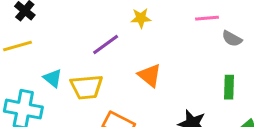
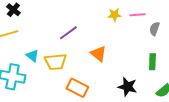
yellow star: (141, 18) -> (114, 15), moved
gray semicircle: (232, 39) -> (154, 29), turned 80

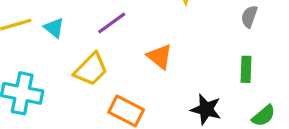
cyan triangle: (32, 56) -> (54, 28), moved
yellow trapezoid: (55, 62) -> (91, 69), turned -40

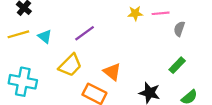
orange triangle: (160, 57) -> (112, 72), moved
green rectangle: (246, 69) -> (177, 65), turned 42

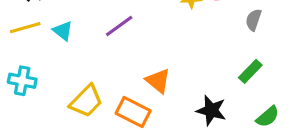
yellow trapezoid: (70, 65) -> (86, 101), moved
cyan cross: (23, 82) -> (22, 81), moved, size x0.7

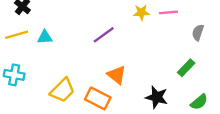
gray semicircle: (253, 20) -> (198, 32), moved
purple line: (119, 26) -> (104, 35), moved
cyan triangle: (63, 31) -> (45, 37), turned -42

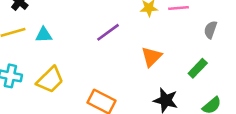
orange triangle: (117, 75) -> (151, 57), moved, turned 36
yellow trapezoid: (62, 90) -> (50, 80), moved

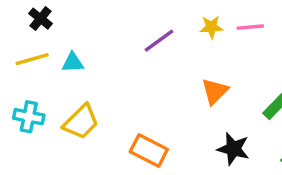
purple line: (108, 32) -> (159, 41), moved

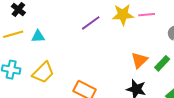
yellow star: (211, 27) -> (123, 15), size x1.5
orange triangle: (215, 91) -> (139, 60), moved

